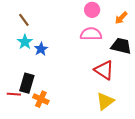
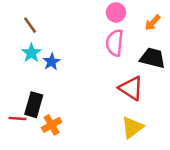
pink semicircle: (91, 34) -> (115, 43), turned -85
orange cross: (41, 99) -> (52, 125), turned 35

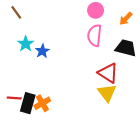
brown line: (30, 25) -> (16, 12), moved
black rectangle: (34, 105) -> (28, 103), moved
yellow triangle: (132, 127) -> (107, 93), moved, turned -30

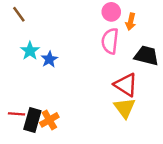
orange arrow: (126, 19) -> (131, 22), moved, turned -32

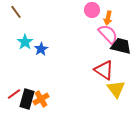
pink semicircle: (110, 41) -> (108, 34), moved, turned 130
yellow triangle: (125, 108) -> (116, 89), moved
red line: (17, 114) -> (14, 94), turned -40

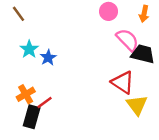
orange arrow: (108, 18) -> (144, 14), moved
red line: (14, 94) -> (45, 103), moved
orange cross: (41, 99) -> (26, 94), moved

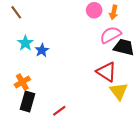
orange arrow: (144, 14) -> (114, 12), moved
pink semicircle: (127, 40) -> (111, 35), turned -75
red line: (45, 103) -> (59, 111), moved

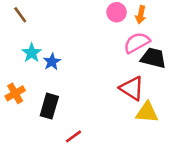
orange cross: (22, 82) -> (15, 93), moved
yellow triangle: (119, 91) -> (147, 112), turned -48
black rectangle: (27, 101) -> (49, 106), moved

